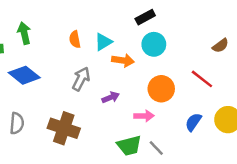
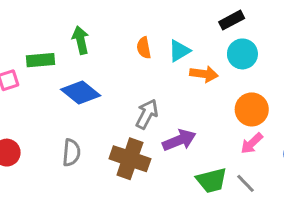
gray arrow: (81, 79) -> (147, 114), moved
purple arrow: (111, 97) -> (179, 140), moved, size x1.5
pink arrow: (144, 116) -> (252, 143), moved, turned 138

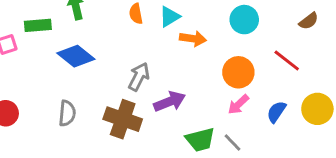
cyan circle: (242, 54) -> (244, 20), moved

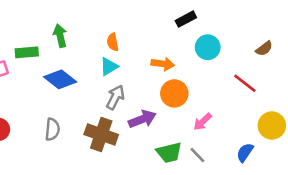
cyan triangle: (170, 17) -> (109, 66), moved
orange circle: (238, 72) -> (174, 93), moved
blue semicircle: (276, 112) -> (245, 152), moved

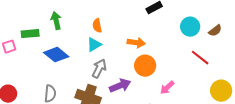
cyan circle: (208, 47) -> (190, 27), moved

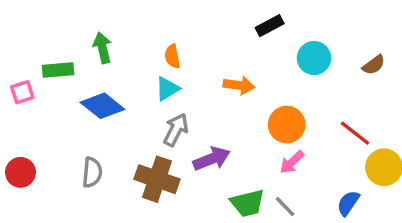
cyan circle: (190, 27) -> (314, 58), moved
red line: (200, 58) -> (355, 133), moved
orange circle: (145, 66) -> (287, 125), moved

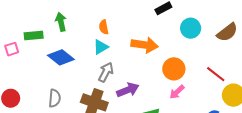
brown semicircle: (374, 65) -> (227, 32), size x1.5
orange arrow: (239, 85) -> (145, 45), size x1.4

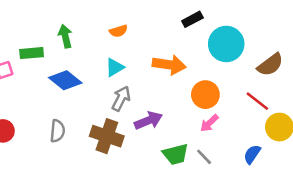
orange semicircle: (104, 27) -> (118, 31), moved, turned -96
cyan circle: (191, 28) -> (226, 44), size x1.4
brown semicircle: (227, 32) -> (270, 65), moved

